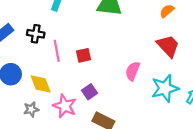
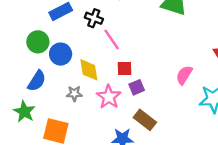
pink line: (57, 51) -> (112, 39), turned -35
red square: (83, 55) -> (125, 69), moved

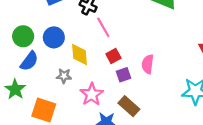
green circle: (38, 42) -> (23, 36), moved
red square: (125, 69) -> (113, 56), turned -32
pink semicircle: (184, 75) -> (148, 64), moved, turned -30
pink star: (109, 97) -> (92, 94), moved

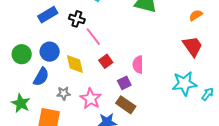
blue semicircle: (29, 61) -> (41, 77), moved
purple square: (123, 75) -> (124, 83), moved
gray star: (64, 76) -> (64, 93), moved

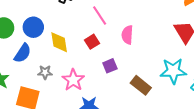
pink line: (93, 37) -> (100, 15), moved
pink semicircle: (138, 65) -> (127, 35), moved
brown rectangle: (126, 105) -> (141, 85), moved

